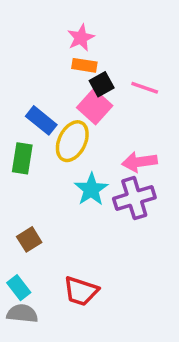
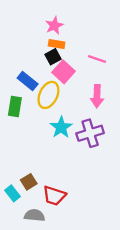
black square: (102, 84) -> (53, 57), moved
pink arrow: (139, 162) -> (97, 96), moved, turned -80
brown square: (29, 239) -> (29, 182), moved
gray semicircle: (22, 314) -> (35, 215), moved

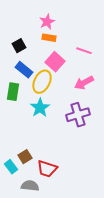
black square: (53, 57) -> (19, 46), moved
pink arrow: (97, 96) -> (84, 83), turned 60
cyan star: (61, 127) -> (40, 108), moved

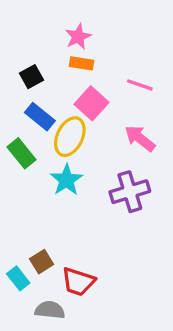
pink arrow: (84, 83) -> (140, 138), turned 66
green rectangle: (13, 92) -> (22, 153), turned -48

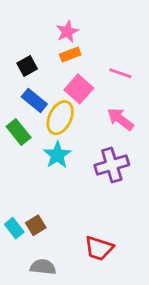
orange rectangle: (82, 63) -> (70, 55), turned -30
cyan rectangle: (18, 278) -> (14, 228), moved
red trapezoid: (78, 282) -> (99, 248), moved

